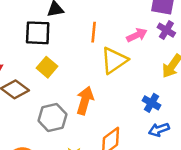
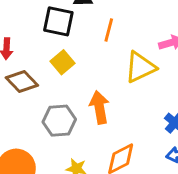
orange line: (94, 32) -> (109, 30), moved
orange arrow: (85, 101) -> (99, 107), turned -36

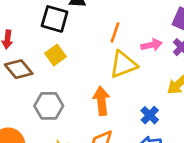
orange line: (109, 30) -> (115, 32), moved
orange arrow: (99, 107) -> (101, 101), moved

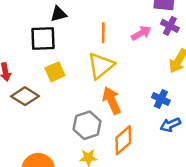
yellow square: (55, 55) -> (55, 72), turned 30
yellow triangle: (123, 64) -> (101, 66), moved
gray hexagon: (49, 106) -> (87, 125), moved

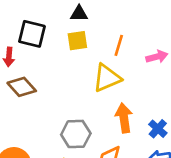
black square: (43, 39) -> (32, 34), moved
yellow square: (55, 72) -> (77, 41), moved
orange arrow: (112, 100) -> (124, 118), moved

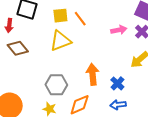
orange line: (119, 45) -> (80, 19), moved, turned -56
yellow triangle: (107, 78) -> (60, 41), moved

